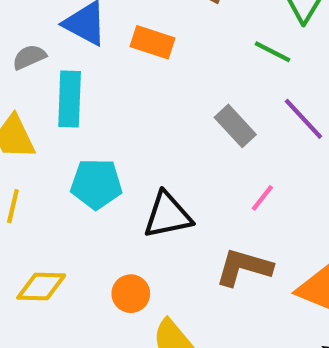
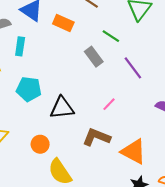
green line: (273, 52) -> (111, 36), moved
cyan rectangle: (70, 99) -> (20, 46), size x0.7
gray rectangle: (235, 126) -> (94, 57), moved

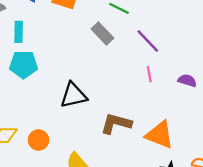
cyan pentagon: (29, 89) -> (23, 65), moved
pink line: (109, 104) -> (149, 74), moved, turned -48
orange circle: (40, 144) -> (38, 140), moved

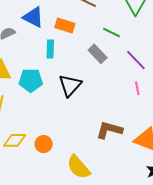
cyan rectangle: (19, 32) -> (50, 49), moved
black triangle: (74, 95) -> (70, 85), moved, turned -35

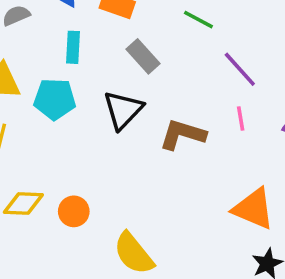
cyan rectangle: (50, 49) -> (73, 47), moved
gray rectangle: (98, 54) -> (143, 56), moved
brown L-shape: (109, 130) -> (183, 134), moved

